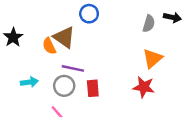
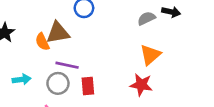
gray semicircle: (149, 24) -> (146, 18), turned -133
brown triangle: (64, 37) -> (58, 33), turned -45

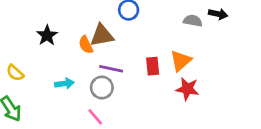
gray semicircle: (146, 18) -> (193, 21), turned 36
orange triangle: (150, 55) -> (181, 61), moved
red rectangle: (88, 86) -> (153, 66), moved

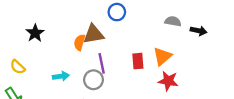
black arrow: (218, 14) -> (199, 31), moved
black star: (47, 35) -> (35, 33), moved
orange semicircle: (86, 45) -> (79, 42), turned 42
purple line: (111, 69) -> (102, 63), turned 66

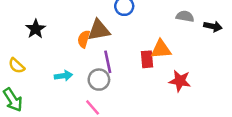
orange triangle: (162, 56) -> (161, 49), moved, turned 36

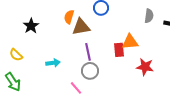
gray semicircle: (185, 16) -> (149, 16), turned 88
orange semicircle: (84, 39) -> (69, 17), moved
gray circle: (99, 80) -> (90, 71), moved

